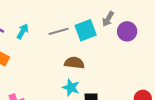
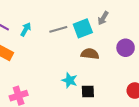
purple circle: (127, 31) -> (126, 48), moved
brown semicircle: (74, 63) -> (90, 54), moved

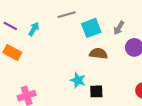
gray arrow: (103, 18) -> (119, 28), moved
gray line: (58, 29) -> (67, 15), moved

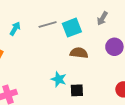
gray line: (67, 15) -> (48, 25), moved
gray arrow: (119, 28) -> (102, 18), moved

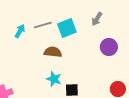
cyan arrow: (15, 29) -> (20, 31), moved
brown semicircle: (79, 53) -> (53, 52), moved

